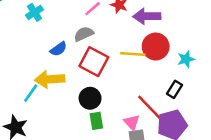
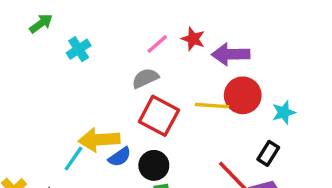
blue semicircle: (58, 49) -> (120, 157), moved

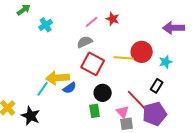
purple arrow: (231, 54) -> (174, 28), moved
black circle: (154, 165) -> (103, 93), moved

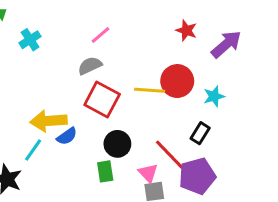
red star: (113, 19) -> (186, 30), moved
purple arrow: (174, 28) -> (226, 44), turned 140
cyan line: (43, 89) -> (33, 150), moved

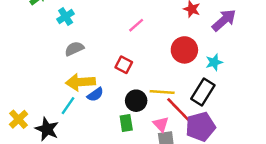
pink line: (101, 35) -> (136, 25), moved
gray semicircle: (90, 66) -> (74, 49), moved
yellow line: (150, 90) -> (162, 92), moved
red square: (102, 99) -> (124, 65), size x0.6
black rectangle: (200, 133) -> (203, 92), size x1.5

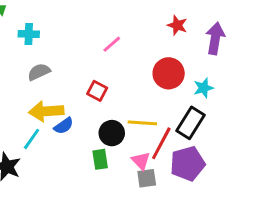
cyan cross: (66, 16) -> (29, 34), turned 35
purple arrow: (224, 20) -> (215, 38), turned -40
red line: (178, 109) -> (161, 143), turned 72

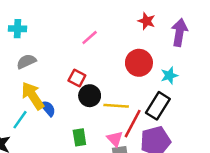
yellow arrow: (46, 111) -> (33, 96), turned 60
blue semicircle: (64, 126) -> (48, 108), turned -96
black circle: (112, 133) -> (90, 96), moved

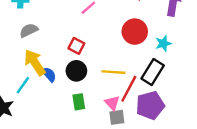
black circle: (90, 96) -> (76, 71), moved

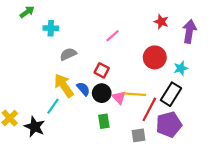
gray semicircle: (29, 30) -> (68, 54), moved
blue semicircle: (49, 74) -> (83, 89), moved
pink triangle: (112, 103) -> (119, 97), moved

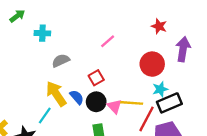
purple arrow: (189, 31) -> (183, 49), moved
cyan star: (181, 68) -> (160, 89), moved
red square: (102, 70) -> (96, 78), turned 32
black rectangle: (171, 94) -> (169, 103), turned 35

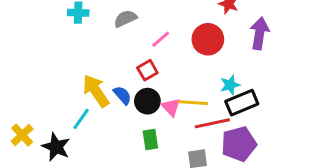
pink line: (108, 41) -> (161, 39), moved
gray semicircle: (61, 61) -> (125, 19), moved
red circle: (152, 64) -> (208, 39), moved
red line: (146, 119) -> (212, 123), turned 50

